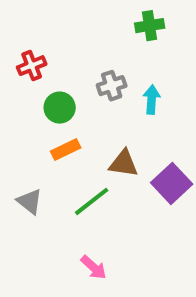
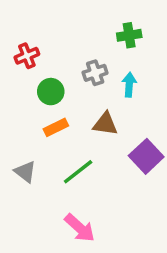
green cross: (150, 26) -> (129, 35), moved
brown triangle: (124, 163) -> (105, 124), moved
pink arrow: (94, 267) -> (80, 228), size x1.4

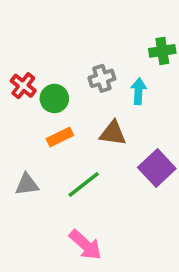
green cross: (129, 35) -> (162, 51), moved
red cross: (27, 56) -> (23, 86), moved, turned -30
gray triangle: (25, 172) -> (27, 184), turned -45

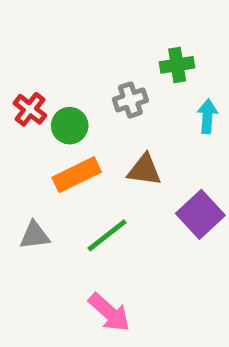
green cross: (162, 51) -> (177, 65), moved
cyan arrow: (139, 91) -> (207, 116), moved
orange rectangle: (60, 137) -> (77, 175), size x1.4

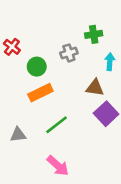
red cross: (30, 109) -> (12, 47), moved
brown triangle: (144, 170) -> (95, 88), moved
gray triangle: (35, 235) -> (18, 135), moved

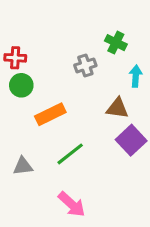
green cross: (94, 34) -> (116, 43), turned 35
red cross: (12, 47) -> (15, 58), turned -35
green circle: (37, 67) -> (21, 85), moved

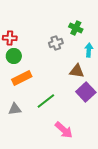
orange rectangle: (50, 114) -> (22, 78), moved
pink arrow: (72, 204) -> (64, 130), moved

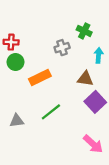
orange rectangle: (22, 78) -> (40, 78), moved
pink arrow: (64, 130) -> (93, 144), moved

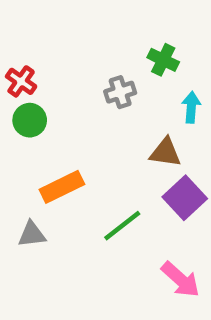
red cross: (11, 42) -> (21, 81), turned 32
orange rectangle: (40, 78) -> (62, 187), moved
green line: (51, 112) -> (122, 226), moved

